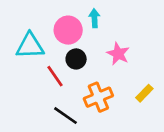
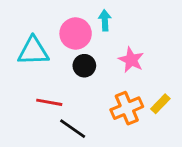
red line: (55, 76) -> (49, 102), moved, turned -45
orange cross: (98, 97) -> (127, 108), moved

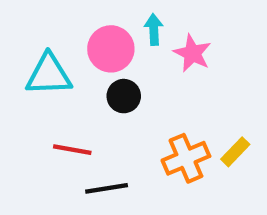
pink star: (131, 60) -> (192, 53), moved
black line: (73, 129) -> (107, 188), turned -44

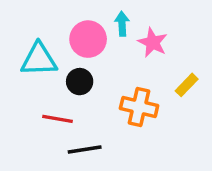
black circle: (124, 96) -> (80, 82), moved
yellow rectangle: (235, 152) -> (187, 85), moved
orange cross: (186, 158) -> (139, 107), moved, turned 36

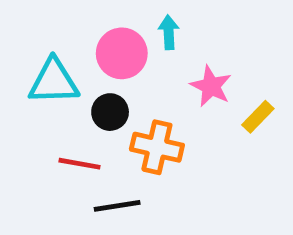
pink star: (153, 42) -> (211, 86), moved
orange cross: (139, 107) -> (157, 147), moved

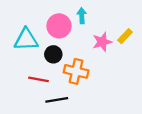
pink star: (211, 86) -> (102, 42), turned 30
yellow rectangle: (258, 117) -> (125, 36), moved

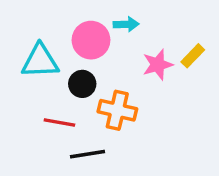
cyan arrow: (82, 16) -> (126, 24), turned 91

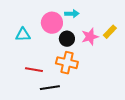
cyan triangle: (40, 61) -> (23, 35), size x0.7
black circle: (82, 84) -> (67, 39), moved

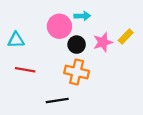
cyan triangle: (23, 35) -> (16, 40), moved
red line: (34, 70) -> (25, 70), moved

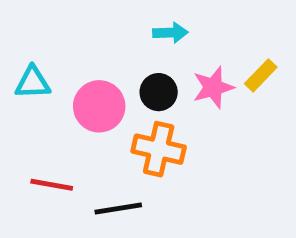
pink circle: (59, 26) -> (99, 106), moved
red line: (25, 70) -> (52, 185), moved

